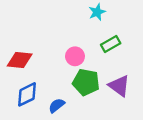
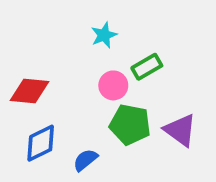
cyan star: (97, 12) -> (104, 35), moved
green rectangle: (111, 44) -> (147, 67), moved

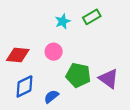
green rectangle: (147, 67) -> (92, 17), moved
pink circle: (113, 85) -> (54, 52), moved

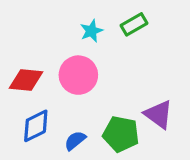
pink circle: (54, 52) -> (78, 75), size x1.5
green pentagon: (78, 75) -> (121, 134), moved

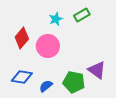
red diamond: (26, 80) -> (22, 38), moved, turned -55
blue diamond: (36, 126) -> (22, 77), turned 35

